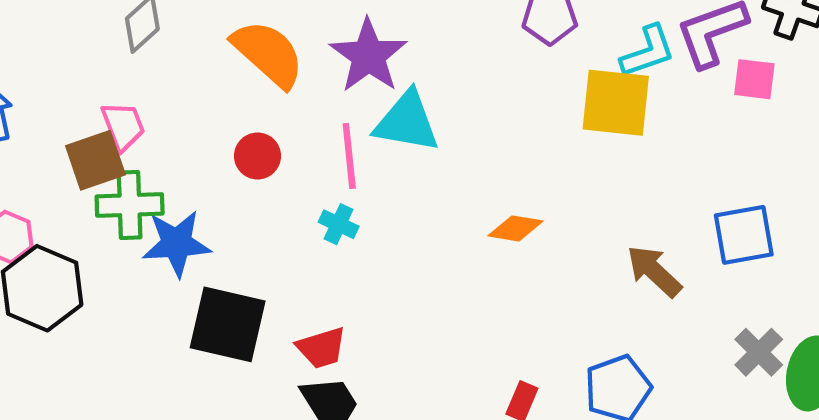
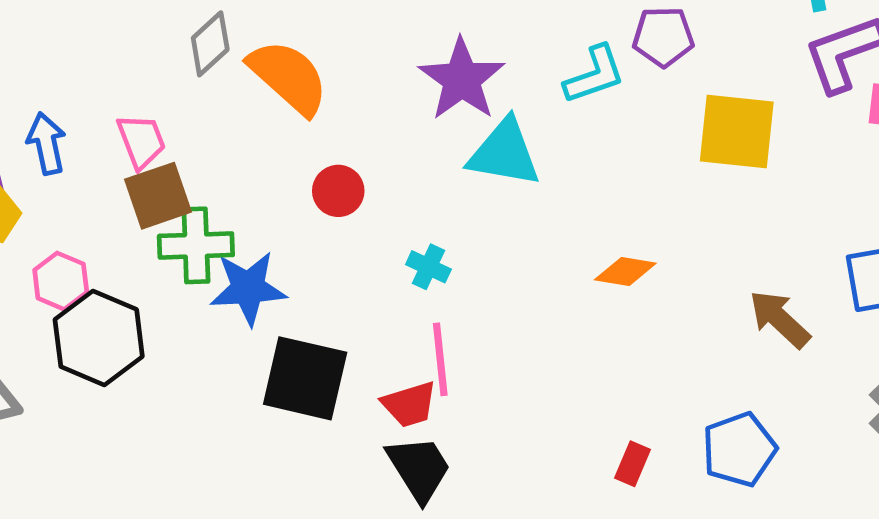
cyan L-shape: (648, 51) -> (594, 75), moved
orange semicircle: (268, 54) -> (288, 77), moved
pink trapezoid: (123, 126) -> (141, 141), moved
pink line: (349, 156) -> (440, 359), moved

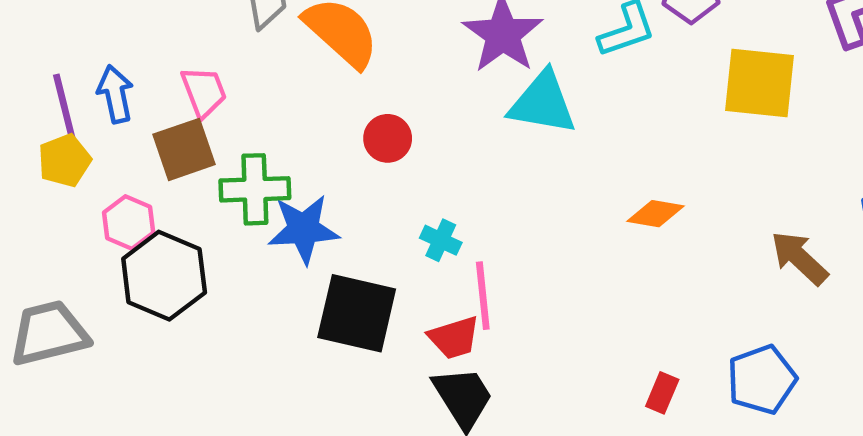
brown square: (158, 196) -> (184, 149), moved
cyan cross: (428, 267) -> (441, 240), moved

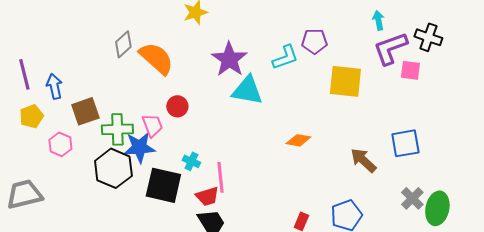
pink trapezoid: (204, 92) -> (152, 125), moved
purple line: (64, 107) -> (24, 74), moved
cyan cross: (441, 240) -> (191, 161), moved
black hexagon: (164, 276) -> (113, 168), moved

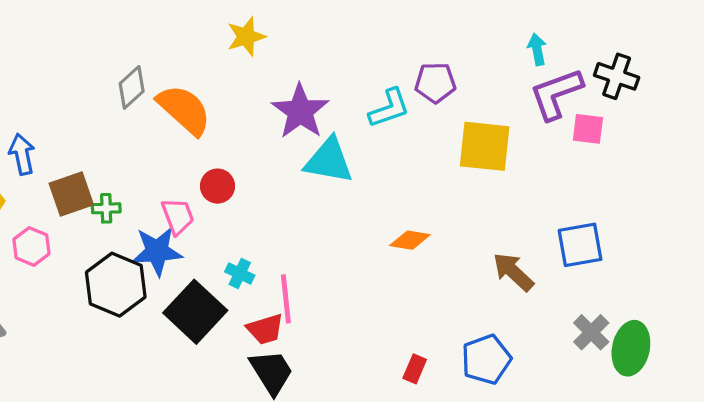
green cross: (117, 129) -> (106, 208), moved, size x0.6
black square: (163, 185) -> (195, 312), turned 30

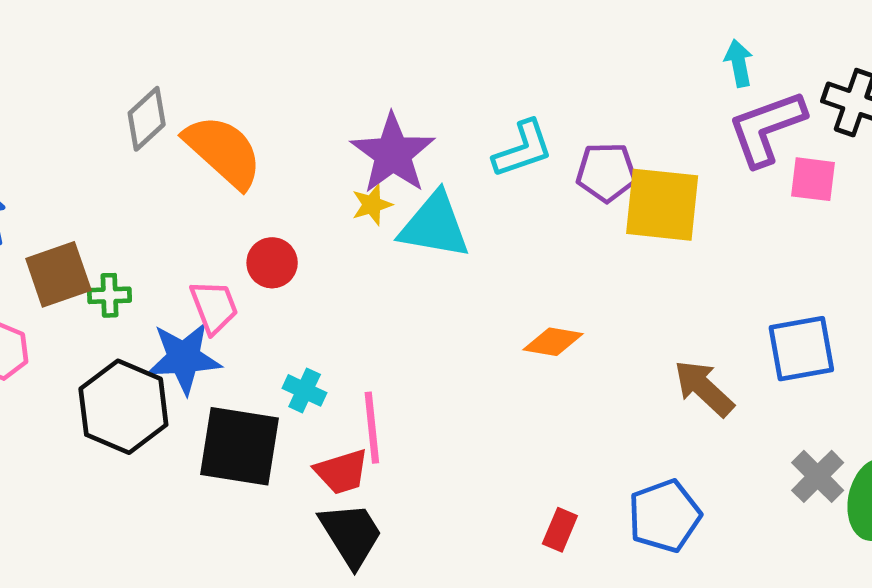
yellow star: (246, 37) -> (372, 205), moved, size x0.7
purple pentagon: (435, 83) -> (606, 172), moved
black square: (195, 312) -> (240, 446), turned -34

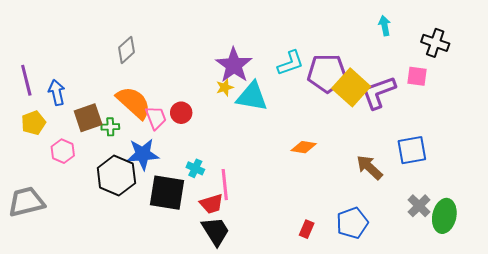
purple L-shape: (767, 128) -> (379, 92), moved
orange semicircle: (223, 151) -> (134, 103), moved
purple pentagon: (606, 172) -> (327, 73), size x1.5
yellow square: (662, 205) -> (351, 87), turned 36
pink trapezoid: (214, 307) -> (156, 118), moved

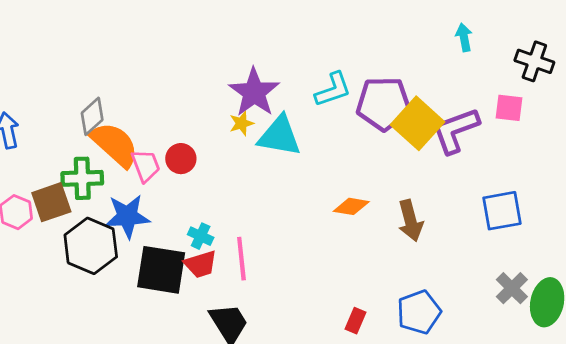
gray diamond: (127, 50) -> (92, 116), moved
brown square: (88, 118) -> (51, 202), moved
green cross: (110, 127) -> (82, 178), size x1.6
brown arrow: (369, 167) -> (410, 221), moved, turned -148
red trapezoid: (212, 204) -> (201, 264), moved

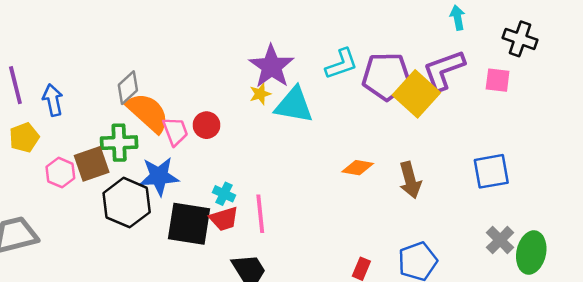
purple L-shape: (456, 130) -> (444, 70), moved

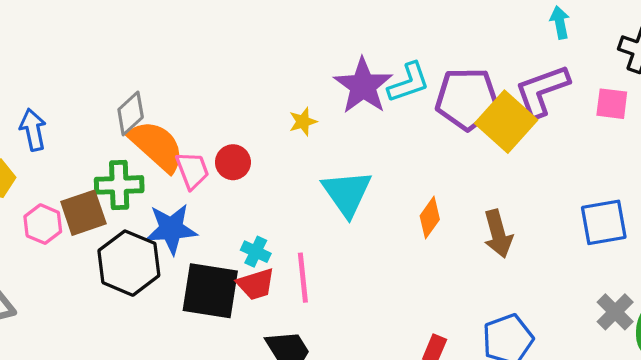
purple star: (271, 66) -> (363, 86), moved
cyan triangle: (294, 105) -> (347, 193), moved, turned 45
orange diamond: (358, 168) -> (430, 218), turned -64

